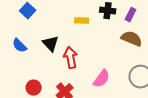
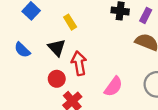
yellow rectangle: (82, 21) -> (70, 22), moved, turned 56
red circle: (34, 88) -> (57, 79), moved

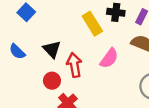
yellow rectangle: (70, 22) -> (92, 24), moved, size x1.5
pink semicircle: (113, 87) -> (109, 58), moved

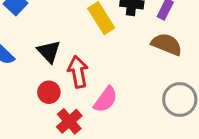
pink semicircle: (109, 58) -> (106, 100), moved

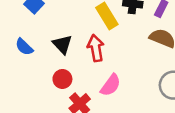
red arrow: (78, 72) -> (96, 48), moved

